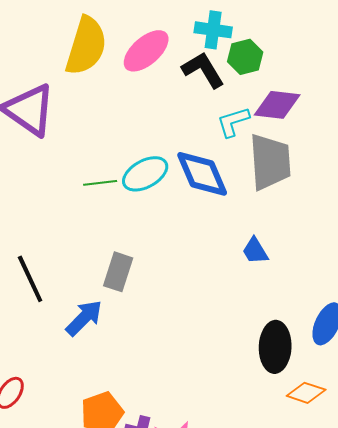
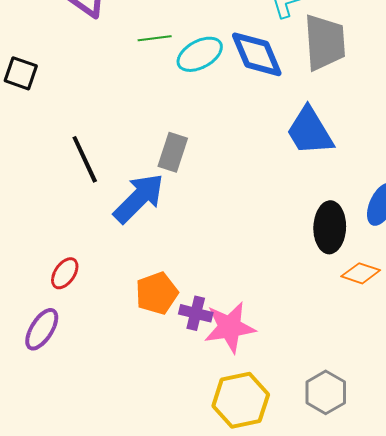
green line: (100, 183) -> (155, 38), moved
blue trapezoid: (255, 251) -> (310, 131), size x1.8
blue arrow: (84, 318) -> (139, 198), size x1.4

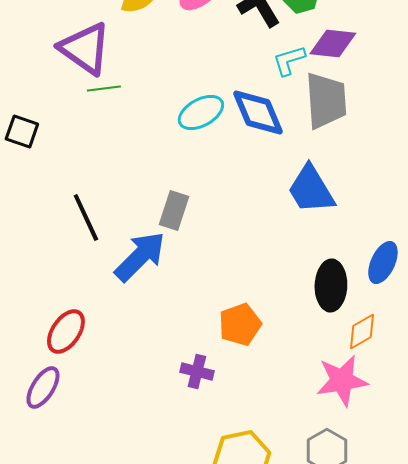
green line: (155, 38) -> (104, 88), moved
red ellipse: (65, 273) -> (66, 332), size x1.4
orange diamond: (361, 273) -> (362, 332), turned -48
orange pentagon: (157, 293) -> (240, 324), moved
pink star: (230, 327) -> (342, 380), moved

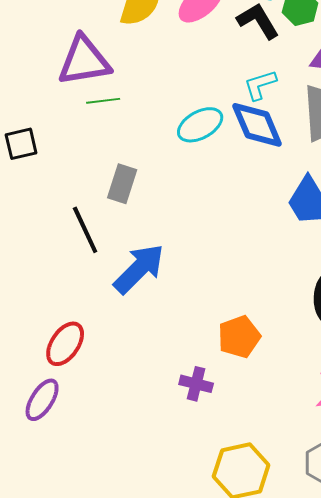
purple triangle: (85, 48) -> (84, 61), turned -44
cyan L-shape: (289, 60) -> (260, 85), moved
black square: (22, 132) -> (21, 144), turned -32
gray rectangle: (174, 210) -> (122, 184), moved

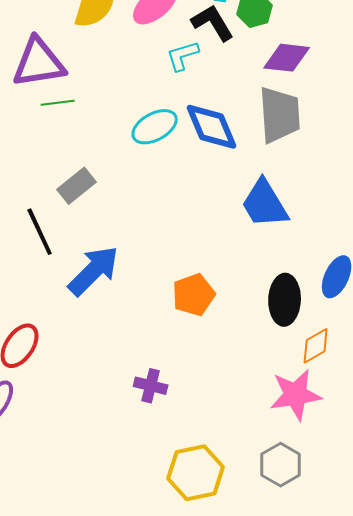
cyan L-shape: (260, 85) -> (183, 56), moved
gray rectangle: (122, 184) -> (77, 186), turned 33
orange pentagon: (239, 337) -> (194, 295), moved

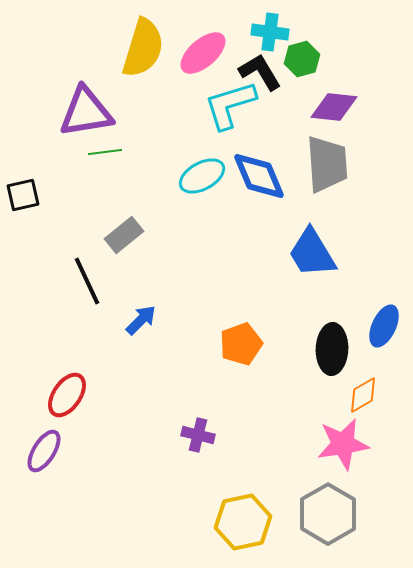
cyan L-shape: (183, 56) -> (230, 105), size x1.6
blue arrow: (94, 271) -> (141, 320), size x0.6
gray hexagon: (281, 465) -> (328, 514), size x1.4

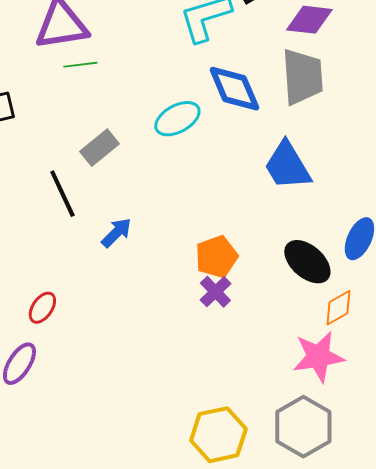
cyan ellipse: (202, 176) -> (177, 119), moved
black ellipse: (332, 349) -> (307, 262), turned -51
red ellipse: (67, 395) -> (42, 308), size x0.7
purple cross: (198, 435) -> (215, 292), moved, turned 32

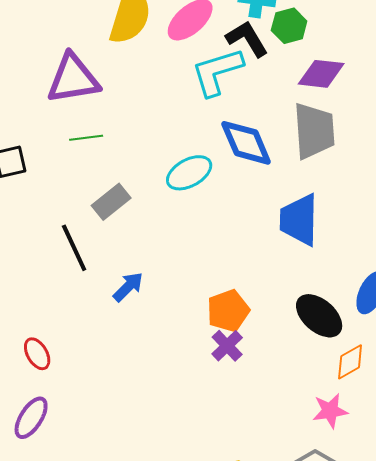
green line: (80, 65) -> (86, 138), moved
blue trapezoid: (287, 166) -> (299, 220), turned 32
red ellipse: (42, 308) -> (37, 354), moved, turned -64
pink star: (318, 357) -> (330, 411), size x0.7

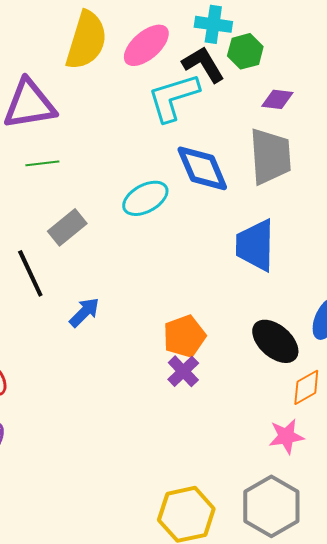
purple diamond: (321, 74) -> (277, 99), size x0.7

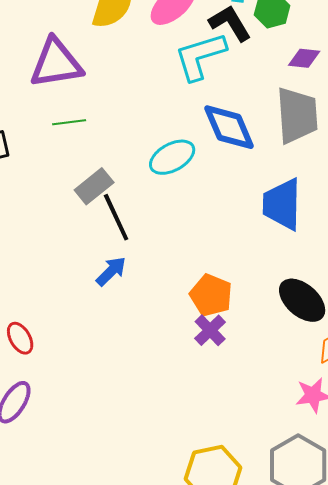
black line: (30, 273) -> (116, 217), moved
orange pentagon: (184, 336) -> (211, 295), turned -30

